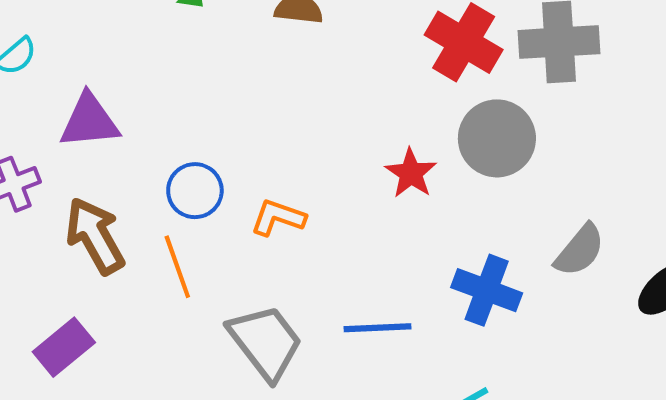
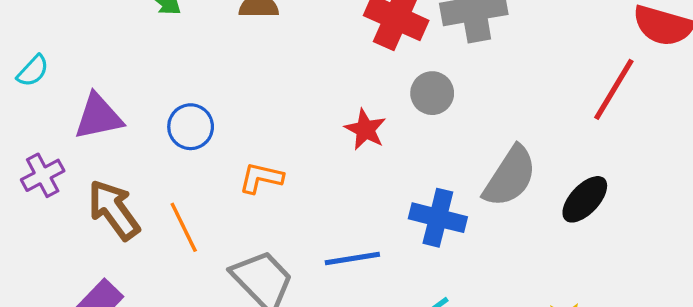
gray circle: (497, 138) -> (432, 93), size x0.7
blue circle: (195, 191) -> (191, 127), moved
gray semicircle: (580, 250) -> (510, 177), size x1.4

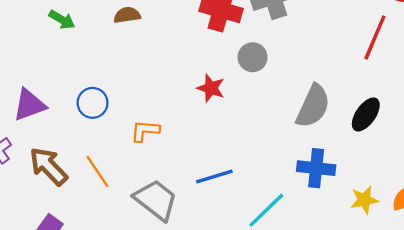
blue cross: (438, 218) -> (316, 168), moved

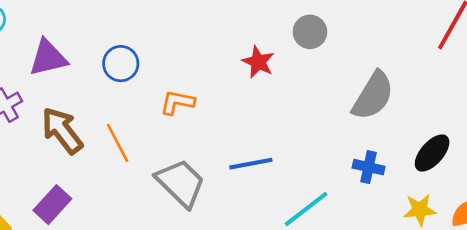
black ellipse: (366, 114) -> (432, 153), moved
blue cross: (316, 168) -> (369, 167), size x0.7

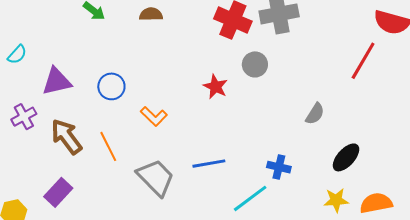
gray semicircle: (373, 96) -> (315, 114), moved, size x0.6
orange L-shape: (177, 102) -> (154, 116), turned -148
blue cross: (369, 167) -> (279, 167), moved

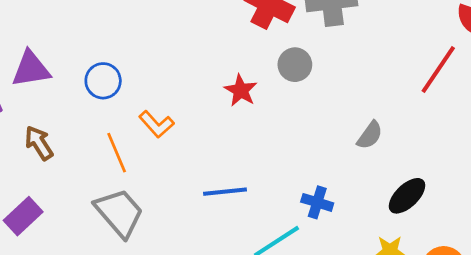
brown arrow: (66, 137) -> (39, 143), size x0.7
orange line: (108, 146) -> (117, 153), moved
gray trapezoid: (156, 177) -> (119, 213), moved

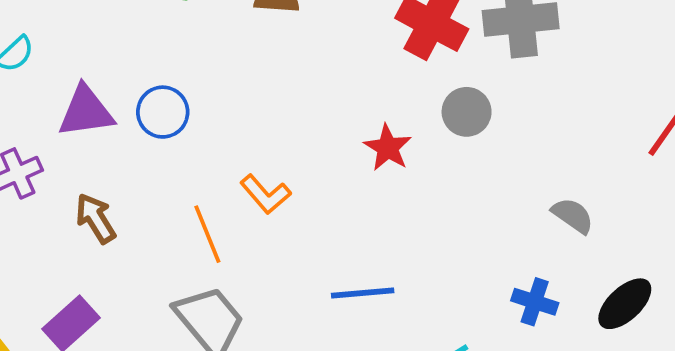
blue circle: (103, 81) -> (163, 112), moved
gray semicircle: (370, 135) -> (573, 215), turned -92
blue cross: (317, 202) -> (535, 302), moved

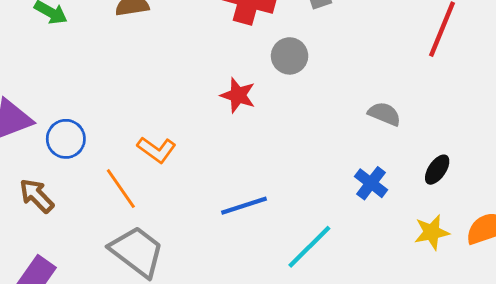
blue circle: (163, 112) -> (66, 139), moved
blue cross: (535, 302) -> (371, 183), turned 32
black ellipse: (625, 304) -> (437, 170), size x0.7

